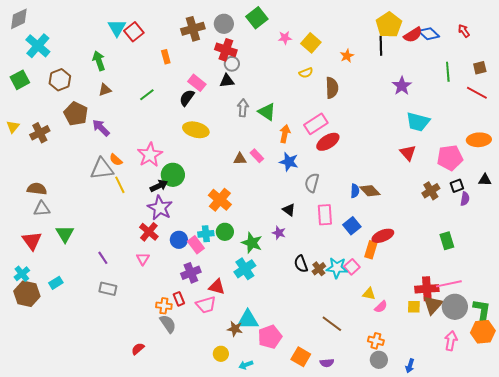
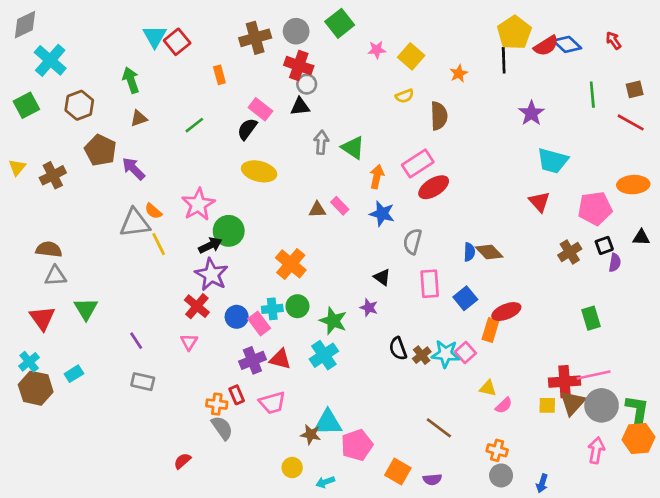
red triangle: (217, 287) -> (280, 359), moved

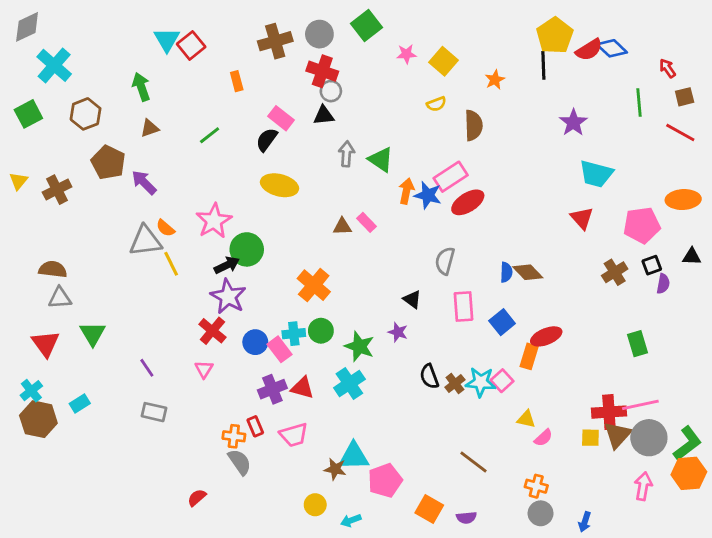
red arrow: (613, 40) -> (667, 68), moved
blue star: (382, 214) -> (428, 195), moved
green L-shape: (637, 411) -> (687, 443), turned 44

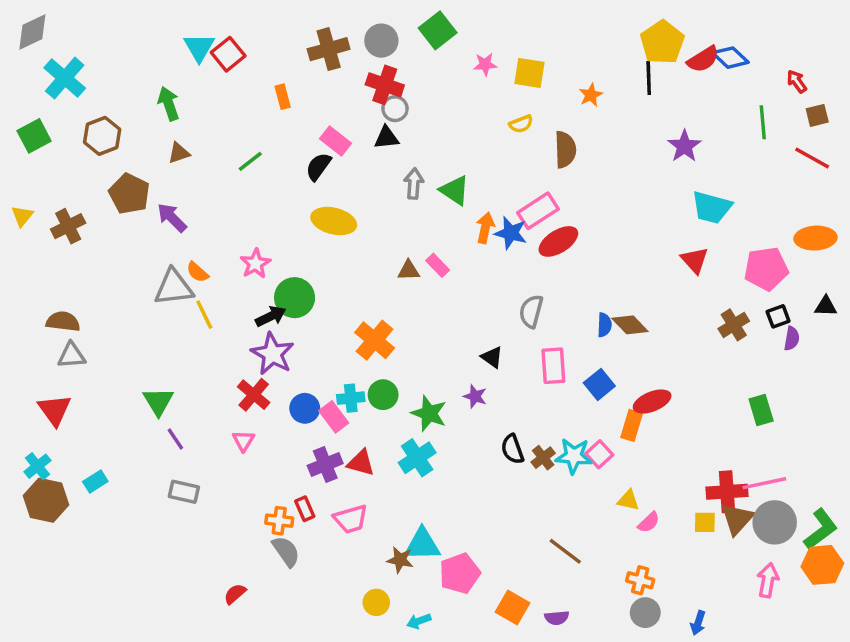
yellow square: (444, 61) -> (529, 73), turned -32
pink star: (214, 221) -> (255, 264), size x0.7
green triangle: (93, 334) -> (158, 401), moved

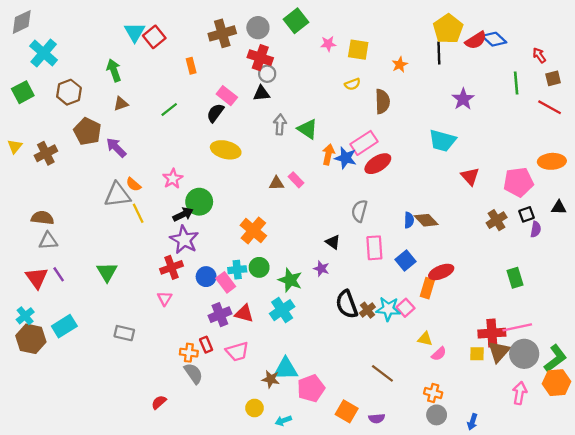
cyan trapezoid: (712, 207) -> (442, 141), moved
red cross: (254, 395) -> (172, 267), turned 30
purple line: (175, 439) -> (59, 274), moved
black semicircle: (512, 449) -> (347, 304), size x1.4
cyan rectangle: (95, 482) -> (64, 326), size x1.5

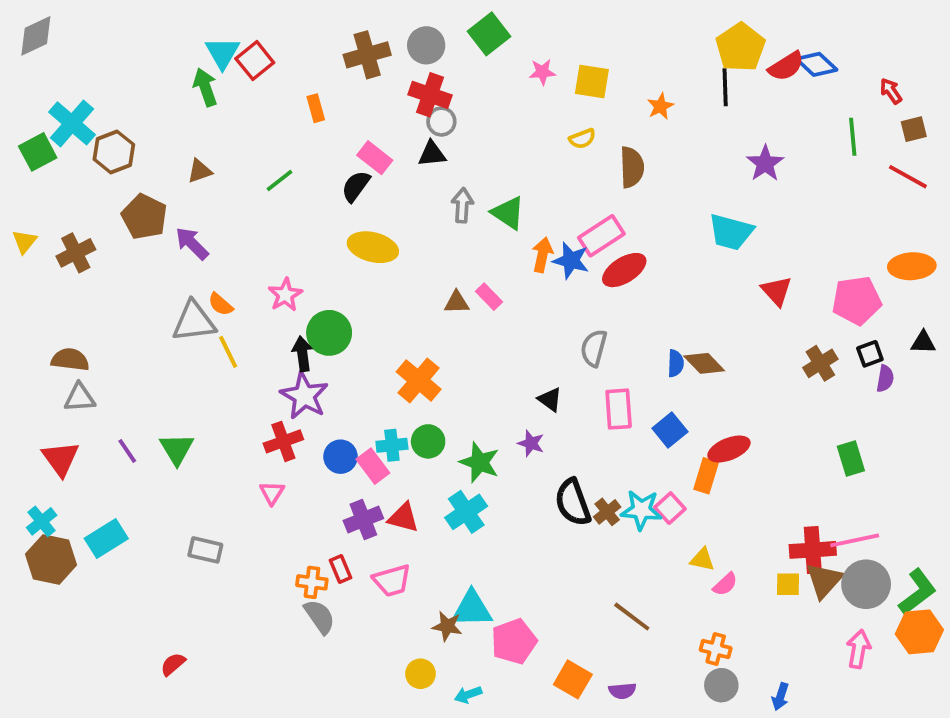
cyan cross: (44, 53) -> (72, 123), moved
green arrow: (114, 70) -> (205, 87), moved
black arrow: (183, 214) -> (302, 354), turned -72
purple line: (59, 274) -> (127, 451), moved
red semicircle: (159, 402) -> (173, 664), moved

